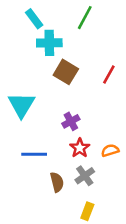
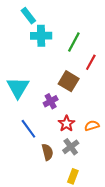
green line: (85, 18) -> (74, 42), moved
brown square: (66, 72) -> (69, 81), moved
purple cross: (71, 121) -> (51, 101), moved
blue line: (34, 154) -> (28, 129), turned 54

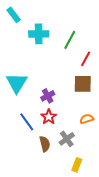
cyan rectangle: (28, 16) -> (14, 15), moved
brown square: (69, 81) -> (83, 84), moved, turned -30
red star: (66, 124) -> (49, 117), moved
yellow rectangle: (73, 176) -> (77, 165), moved

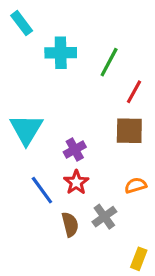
yellow rectangle: (77, 165) -> (139, 259), moved

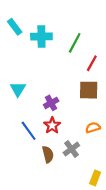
cyan rectangle: (22, 23) -> (15, 27), moved
cyan triangle: (26, 129) -> (18, 89), size x0.7

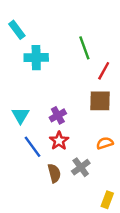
cyan cross: (41, 36) -> (36, 58), moved
green line: (75, 43) -> (84, 48), turned -48
cyan triangle: (18, 89) -> (20, 115), moved

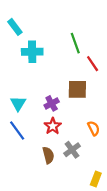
red line: (104, 71) -> (93, 64), turned -63
brown square: (100, 101) -> (77, 89), moved
orange semicircle: (105, 143) -> (94, 128), turned 80
blue line: (33, 147) -> (17, 130), moved

